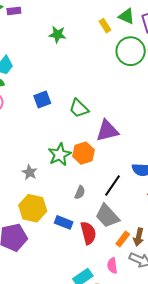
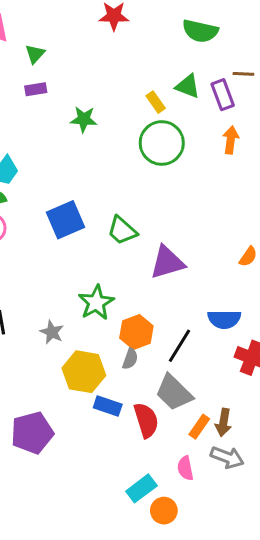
purple rectangle: (14, 11) -> (36, 89), moved
green circle: (131, 51) -> (162, 143), moved
blue square: (42, 99) -> (66, 220), size x1.4
orange hexagon: (84, 153) -> (136, 332), moved
yellow hexagon: (33, 208) -> (84, 372), moved

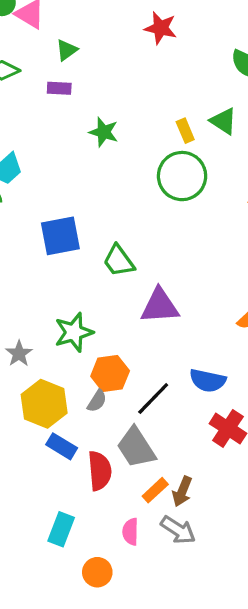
cyan rectangle: (141, 488) -> (61, 529), moved, turned -44

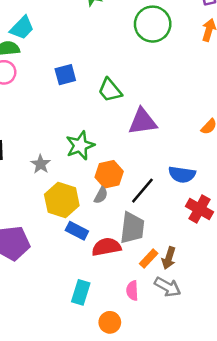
blue square: (60, 236) -> (65, 75), size x0.7
gray trapezoid: (136, 447) -> (132, 228), turned -136
red semicircle: (100, 471) -> (106, 247), turned -92

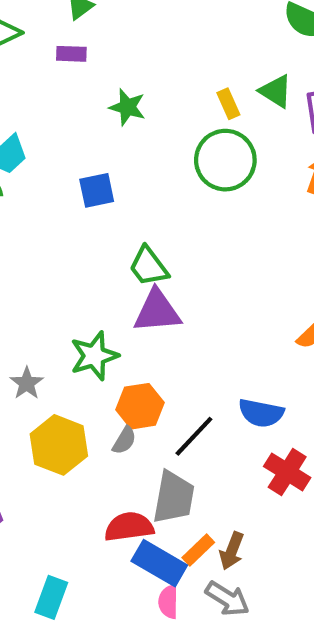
blue square: (65, 75) -> (97, 190), moved
purple triangle: (143, 122) -> (157, 311), moved
blue rectangle: (77, 231) -> (159, 563), moved, size x1.4
cyan rectangle: (81, 292) -> (51, 597), moved

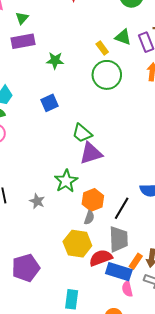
purple rectangle: (71, 54) -> (23, 41), size x1.6
yellow hexagon: (59, 445) -> (77, 244), moved

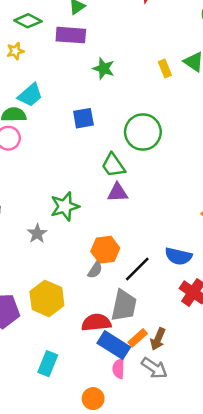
green circle: (107, 75) -> (143, 132), moved
purple triangle: (91, 153) -> (117, 193), size x0.7
green star: (66, 181) -> (65, 206), moved
yellow hexagon: (77, 244) -> (47, 299), moved

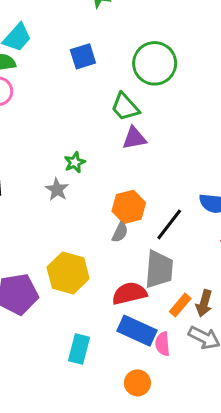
green star: (65, 206) -> (75, 162), size x0.6
gray star: (37, 234) -> (57, 189), moved
blue rectangle: (114, 345) -> (137, 331), moved

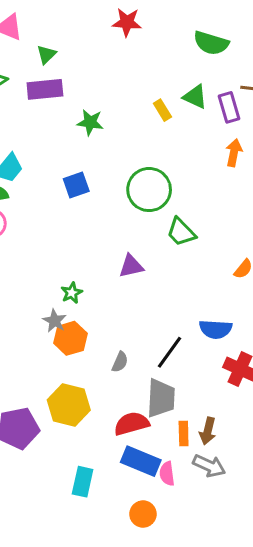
green trapezoid: (125, 107) -> (181, 232), moved
orange hexagon: (129, 207) -> (70, 338), moved
orange rectangle: (180, 305) -> (184, 434), turned -40

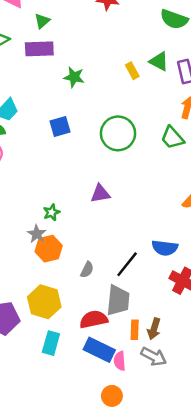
green trapezoid: (181, 232) -> (172, 138), moved
cyan rectangle: (83, 482) -> (51, 343), moved
orange circle: (143, 514) -> (112, 396), moved

